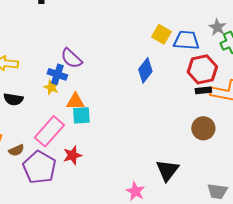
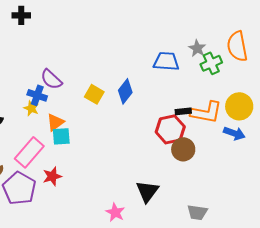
yellow square: (161, 34) -> (94, 94), moved
red hexagon: (202, 69) -> (170, 129), moved
orange triangle: (75, 101) -> (55, 122), turned -36

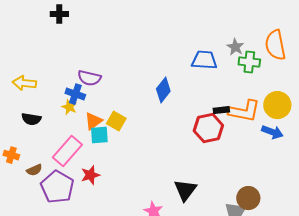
green cross: (211, 63) -> (249, 62), turned 30
purple semicircle: (51, 79) -> (89, 78), turned -30
yellow square: (94, 94) -> (116, 121), moved
brown circle: (183, 149) -> (248, 198), moved

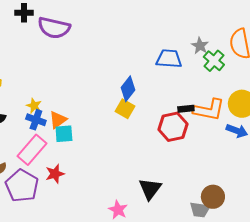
green cross: (249, 62) -> (214, 61), turned 35
purple semicircle: (89, 78) -> (54, 28), moved, size x1.4
blue cross: (75, 94) -> (36, 120), moved
yellow square: (116, 121) -> (125, 109), moved

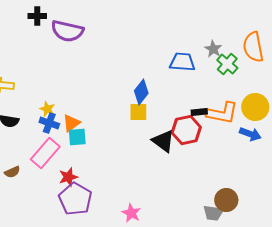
yellow square: (125, 109) -> (138, 112), turned -30
purple pentagon: (22, 186) -> (75, 199), moved
black triangle: (150, 189) -> (163, 141), moved, turned -30

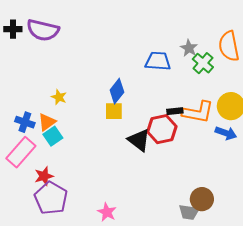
black cross: (37, 16) -> (13, 29), moved
yellow star: (47, 109) -> (59, 97), moved
cyan square: (77, 137) -> (53, 136), turned -30

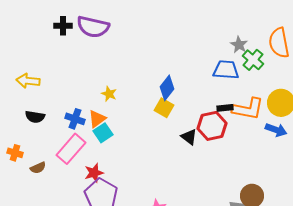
blue trapezoid: (158, 61) -> (226, 70), moved
yellow square: (114, 111) -> (164, 108), turned 30
black triangle: (139, 140) -> (189, 137), size x0.7

